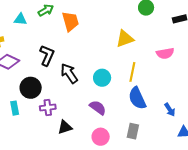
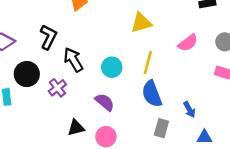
pink semicircle: (165, 53) -> (188, 43), turned -30
purple cross: (48, 107) -> (57, 88), moved, turned -35
black triangle: (65, 127) -> (76, 128), moved
gray rectangle: (133, 131) -> (161, 128), moved

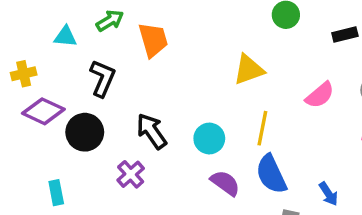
black L-shape: (48, 37) -> (103, 78), moved
black circle: (27, 74) -> (85, 132), moved
purple semicircle: (105, 102) -> (225, 183), moved

